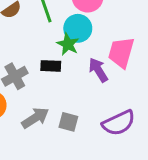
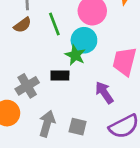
purple arrow: (98, 70) -> (104, 93), moved
gray arrow: (35, 118) -> (47, 124), turned -40

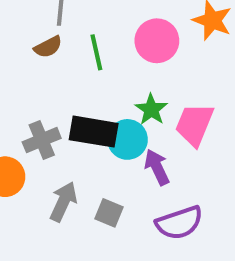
cyan circle: (84, 40) -> (127, 139), moved
green star: (75, 55) -> (151, 109), moved
black rectangle: (60, 75) -> (94, 132), size x1.6

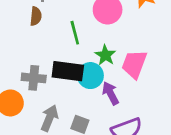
brown semicircle: (48, 47) -> (36, 16), turned -54
green line: (96, 52) -> (75, 33), moved
gray cross: (42, 140) -> (34, 78), turned 30

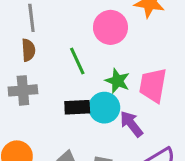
black rectangle: (68, 71) -> (77, 107), size x0.7
gray cross: (34, 78) -> (23, 90), moved

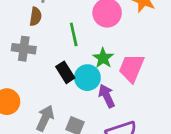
black rectangle: (77, 107) -> (65, 72), turned 48

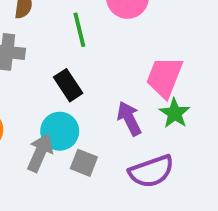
green star: (103, 58) -> (175, 113), moved
cyan circle: (87, 78) -> (60, 131), moved

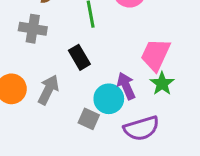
cyan circle: (60, 131) -> (109, 99), moved
gray arrow: (40, 153) -> (48, 90), moved

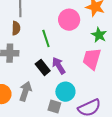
green star: (162, 84) -> (99, 35), moved
purple arrow: (126, 86) -> (59, 66), moved

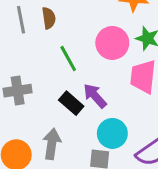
pink circle: (69, 20) -> (112, 43), moved
brown semicircle: (16, 28) -> (49, 18), moved

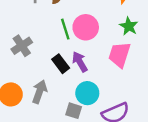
pink circle: (112, 43) -> (86, 27), moved
gray cross: (18, 91) -> (22, 46), turned -36

